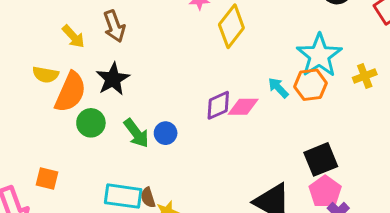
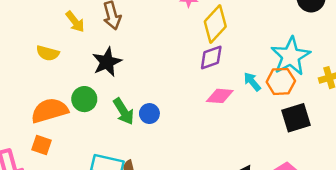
orange semicircle: (70, 92) -> (50, 111), moved, turned -135
purple diamond: (218, 105) -> (211, 58), moved
black square: (321, 159) -> (296, 118), moved

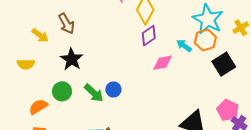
orange semicircle: (50, 111) -> (38, 107), size x0.7

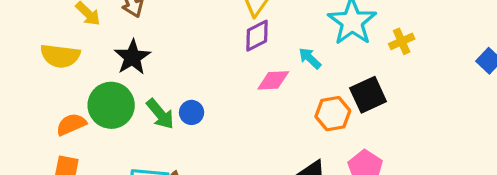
orange hexagon: (205, 40) -> (333, 114), moved
yellow semicircle: (26, 64) -> (60, 56), size x1.4
green circle: (62, 91) -> (111, 105), size x1.5

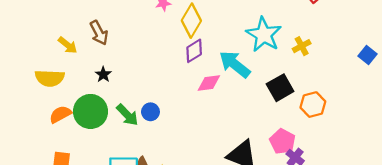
black star: (132, 57) -> (103, 75), size x0.6
cyan arrow: (310, 58) -> (235, 64), size x1.8
orange hexagon: (333, 114) -> (313, 105), moved
orange semicircle: (71, 124) -> (60, 114), moved

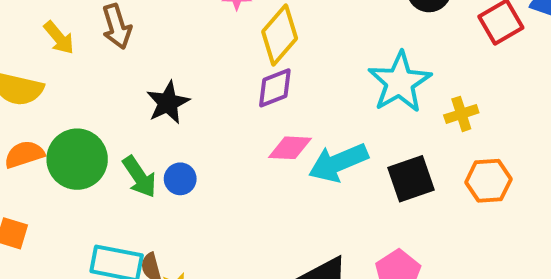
cyan arrow: (235, 64) -> (338, 163), moved, turned -72
black star: (103, 75) -> (168, 103), moved, size x1.5
orange hexagon: (313, 105) -> (488, 181), moved

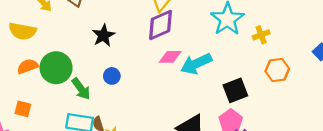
purple diamond: (275, 88) -> (161, 25), size x1.4
green arrow: (139, 177) -> (81, 89), moved
black square: (411, 179) -> (235, 90), moved

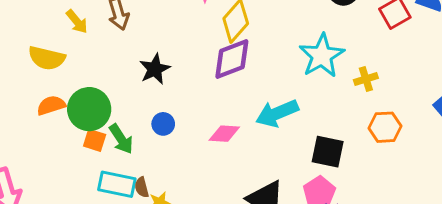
pink diamond: (170, 57) -> (224, 134), moved
black square: (235, 90) -> (328, 152), turned 30
orange square: (23, 109) -> (95, 140), moved

